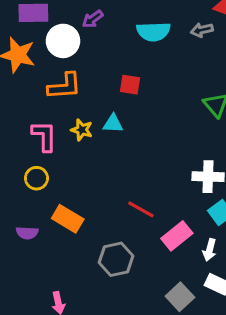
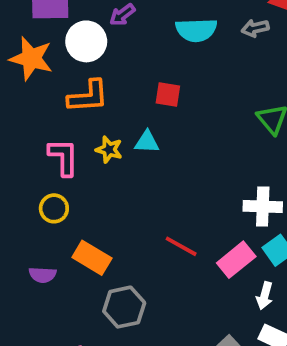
pink rectangle: (177, 236) -> (236, 260), moved
gray hexagon: (116, 259) -> (124, 307), moved

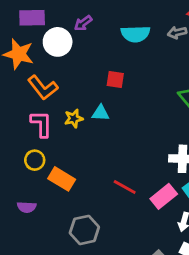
orange L-shape: (88, 96) -> (43, 88), moved, turned 56
yellow star: (109, 150) -> (74, 118), turned -30
orange rectangle: (92, 258) -> (62, 179), moved

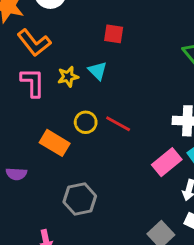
cyan triangle: (101, 113) -> (97, 71), turned 42
yellow circle: (35, 160) -> (86, 122), moved
red line: (125, 187) -> (118, 124), moved

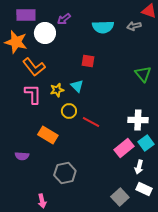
yellow circle: (86, 122) -> (69, 111), moved

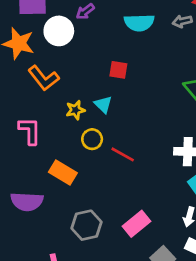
pink L-shape: (33, 94) -> (30, 131), moved
pink rectangle: (124, 148) -> (136, 224), moved
purple semicircle: (22, 156) -> (27, 202), size x1.6

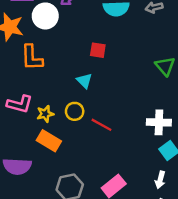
orange L-shape: (44, 78) -> (32, 58), turned 36
yellow star: (75, 110) -> (45, 114), moved
pink L-shape: (30, 131) -> (20, 104), turned 105

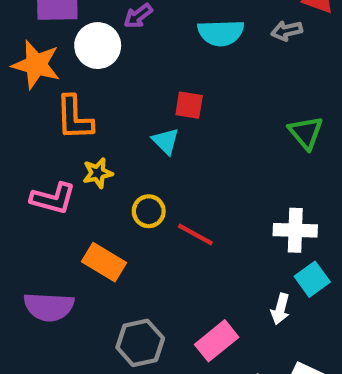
cyan triangle: (84, 81) -> (166, 141), moved
yellow star: (45, 114) -> (98, 173), moved
white arrow: (160, 180) -> (280, 309), moved

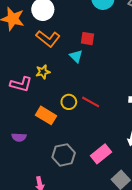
orange L-shape: (74, 118) -> (48, 39), moved, turned -50
yellow circle: (149, 211) -> (69, 102), moved
purple semicircle: (49, 307) -> (19, 137), size x0.6

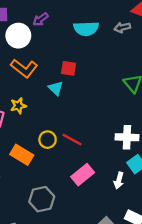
pink rectangle: (101, 154) -> (83, 175), moved

